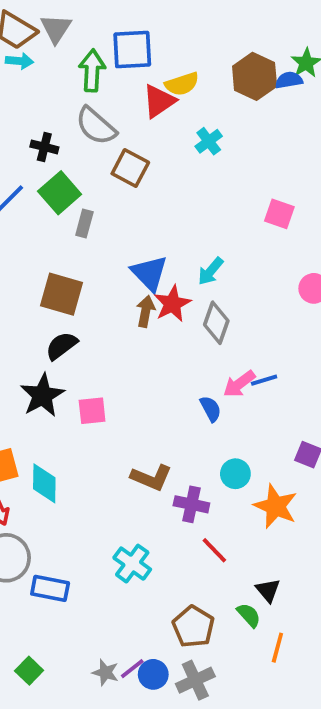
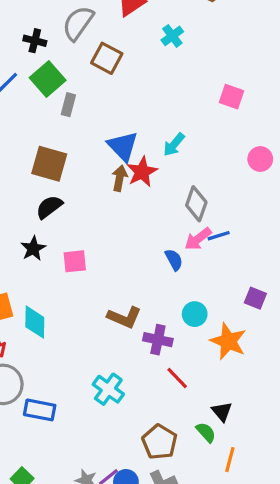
gray semicircle: (96, 126) -> (78, 23), turned 84
gray diamond: (216, 323) -> (196, 204), moved
black star: (42, 395) -> (33, 249), size x0.7

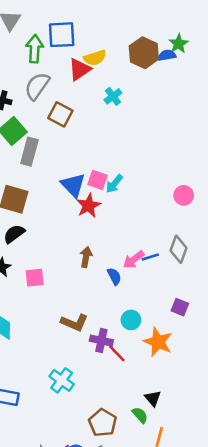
pink square: (231, 97) -> (98, 180), moved
gray rectangle: (68, 105) -> (29, 152), size x1.5
brown arrow: (120, 178) -> (86, 257), moved
gray diamond: (196, 204) -> (179, 249), moved
red line: (177, 378) -> (117, 353), moved

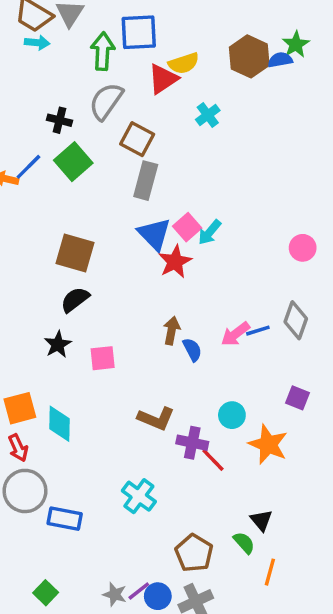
gray rectangle: (29, 152) -> (146, 181), moved
pink square: (98, 180) -> (187, 227), turned 30
blue semicircle: (114, 276) -> (192, 350), moved

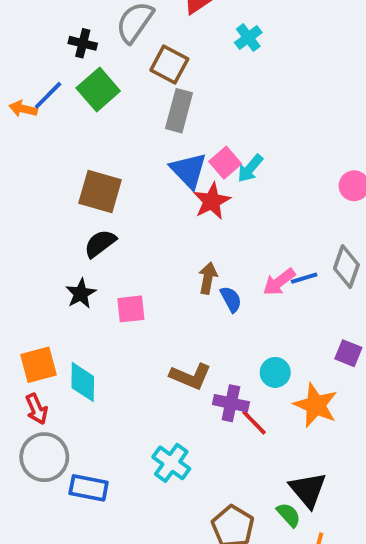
black triangle: (261, 520) -> (308, 490), size x1.5

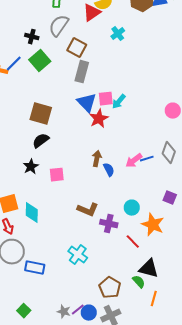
pink square: (225, 163) -> (106, 99), turned 35
red line: (254, 422) -> (133, 242), moved
black triangle: (308, 490) -> (149, 269), turned -35

